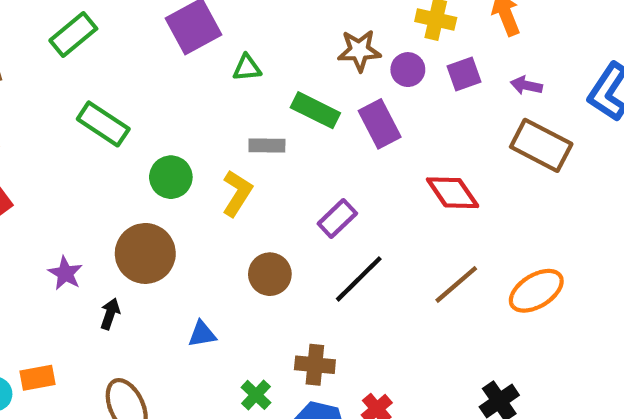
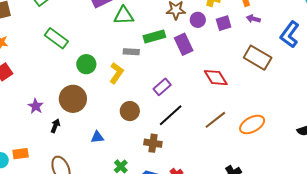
green triangle: (247, 68) -> (124, 16), size x1.5
purple arrow: (526, 85) -> (253, 19), moved
green rectangle: (315, 110) -> (154, 37), turned -45
brown cross: (315, 365) -> (153, 143), moved

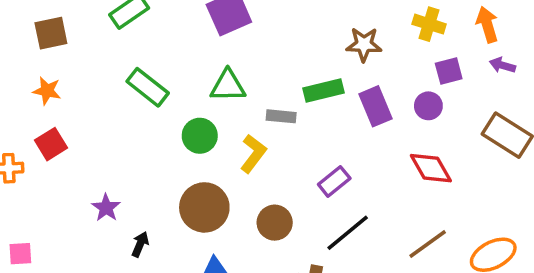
green triangle: (124, 16) -> (228, 86), moved
purple circle: (198, 20) -> (428, 106), moved
brown circle: (73, 99) -> (204, 207), moved

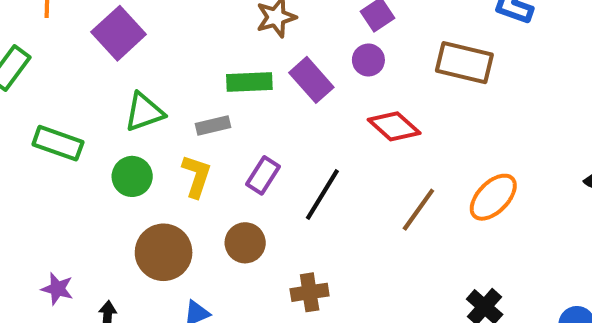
green rectangle: (324, 91) -> (249, 82), turned 30
purple rectangle: (334, 181) -> (263, 175), moved
black line: (348, 233) -> (322, 195), moved

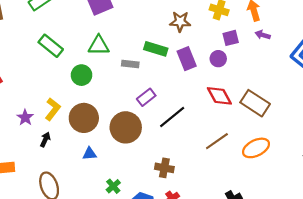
brown rectangle: (464, 63) -> (255, 103), moved
yellow L-shape: (197, 176) -> (53, 109), moved
brown circle: (245, 243) -> (126, 127), size x1.5
brown cross: (310, 292) -> (164, 168), moved

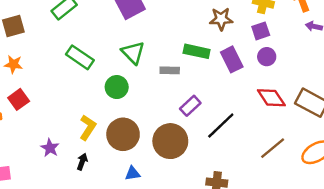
purple square: (231, 38) -> (261, 31), moved
green triangle: (99, 45) -> (133, 53), turned 50
purple star: (25, 117) -> (50, 148), moved

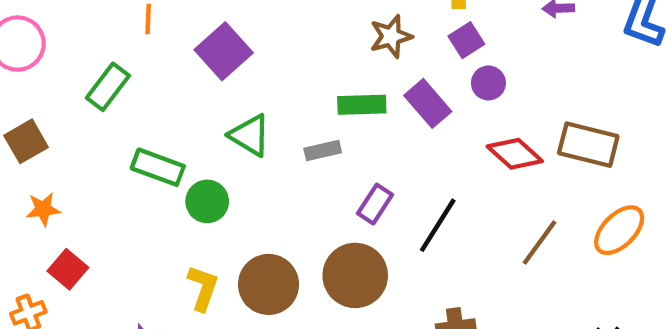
green circle: (117, 87) -> (207, 201), moved

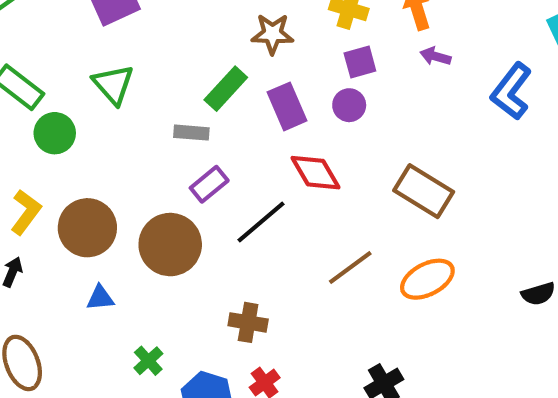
purple square: (466, 40) -> (360, 62), moved
green rectangle: (362, 105) -> (226, 89), turned -63
gray rectangle: (323, 150) -> (191, 133), moved
red diamond: (515, 154) -> (315, 173), moved

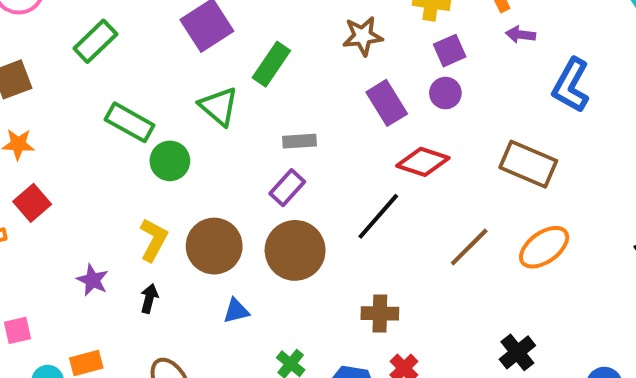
green rectangle: (226, 89) -> (271, 64), moved
blue L-shape: (511, 91) -> (571, 85), moved
red diamond: (315, 173) -> (423, 162), turned -33
purple rectangle: (209, 184) -> (287, 188), moved

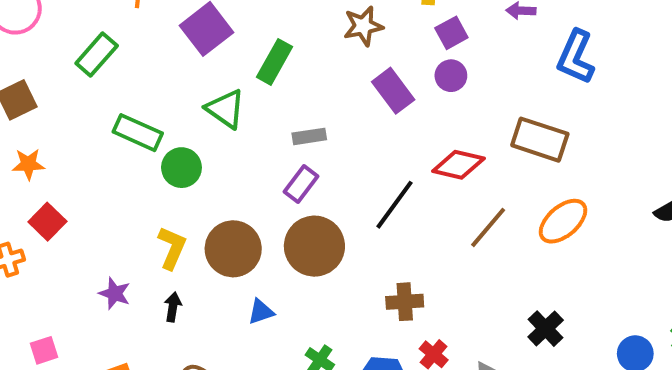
red diamond: (423, 162) -> (458, 165), moved

